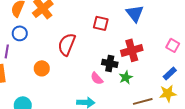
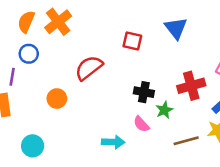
red semicircle: (67, 44) -> (89, 68), turned 30
red cross: (132, 50) -> (191, 86), moved
pink semicircle: (97, 78) -> (141, 124), moved

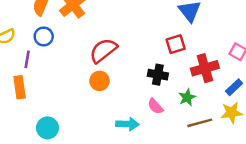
red square: (132, 41) -> (176, 44), moved, turned -30
orange circle: (57, 99) -> (100, 81), moved
green star: (164, 110) -> (187, 97), moved

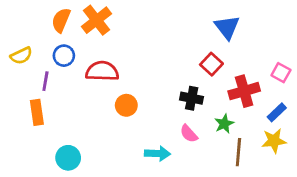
red square: (176, 44) -> (211, 64), turned -30
red semicircle: (103, 50) -> (102, 71), moved, turned 40
brown line: (200, 123) -> (238, 152), turned -70

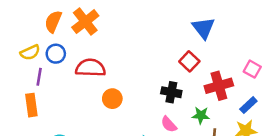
yellow semicircle: (21, 56) -> (30, 52), moved
green star: (224, 124) -> (201, 115), turned 30

